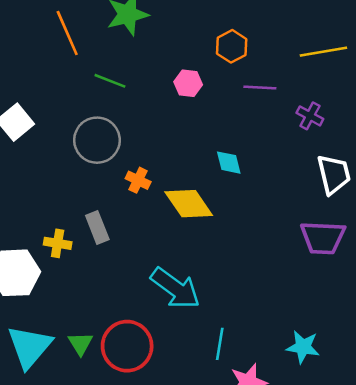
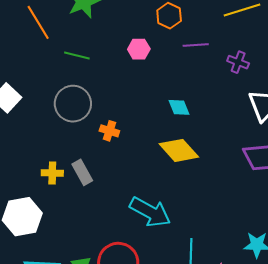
yellow diamond: (189, 204) -> (179, 150), moved
yellow cross: (58, 243) -> (52, 173), moved

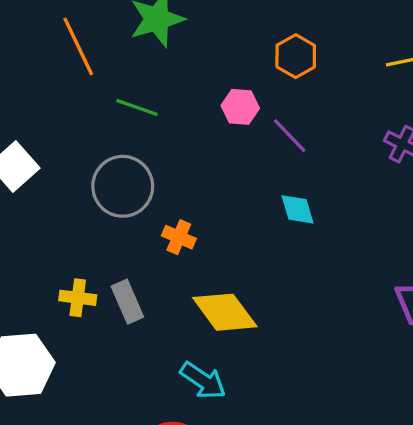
purple line: (196, 45) -> (290, 136), moved, turned 45
yellow diamond: (179, 150) -> (225, 312), moved
cyan arrow: (150, 212) -> (203, 380), moved, size x0.7

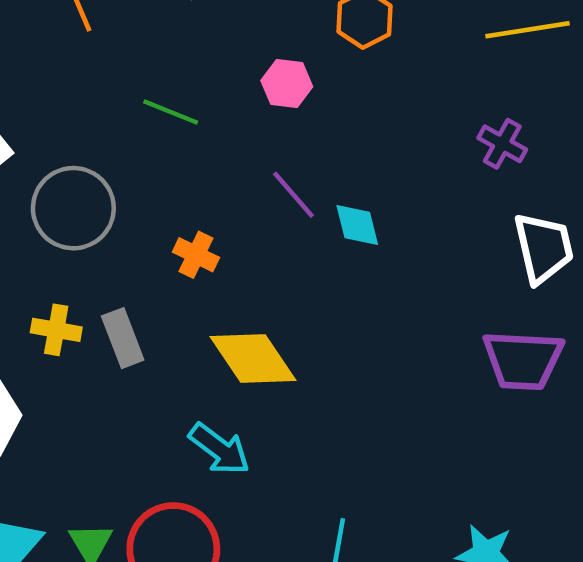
green line: (137, 107) -> (171, 112), moved
purple line: (290, 136) -> (293, 195), moved
gray circle: (123, 186) -> (73, 208), moved

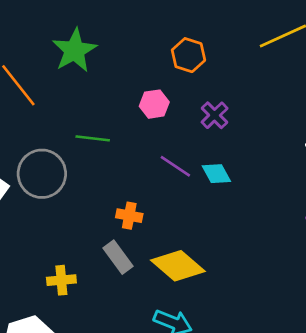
purple cross: (502, 144) -> (215, 115), moved, turned 32
gray circle: (73, 208) -> (42, 174), moved
gray rectangle: (123, 338) -> (118, 257), moved

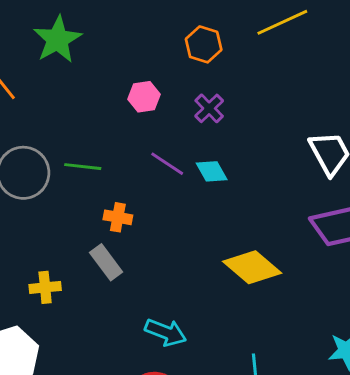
orange hexagon: (188, 55) -> (204, 44), moved
green line: (93, 138) -> (83, 167), moved
yellow diamond: (178, 266) -> (252, 267), moved

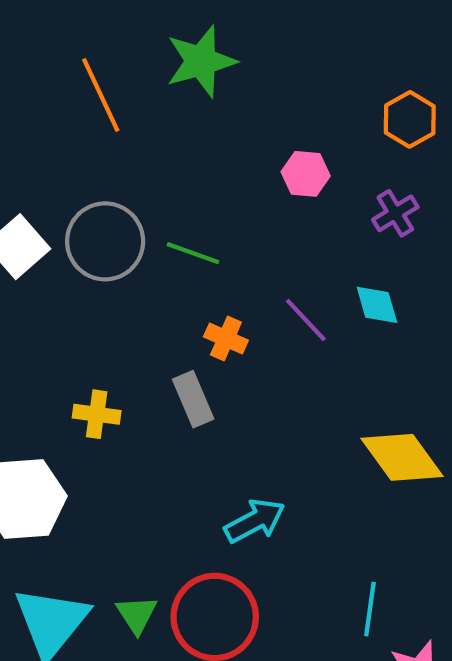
purple line: (167, 164) -> (306, 320), moved
cyan arrow: (166, 332) -> (255, 521), turned -63

